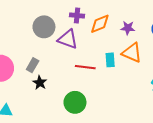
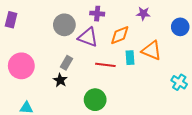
orange diamond: (100, 24) -> (120, 35), moved
purple star: (128, 28) -> (143, 14), moved
gray rectangle: (33, 65) -> (66, 63), moved

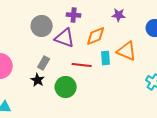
green circle: (95, 100) -> (66, 87), moved

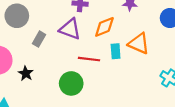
gray circle: (42, 26) -> (17, 16), moved
gray rectangle: (44, 63) -> (39, 39), moved
black star: (38, 80) -> (26, 73), moved

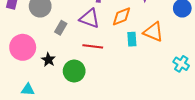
red line: (89, 59) -> (93, 46), moved
green circle: (71, 83) -> (74, 71), moved

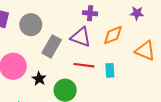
gray rectangle: (61, 28) -> (52, 46), size x1.5
cyan rectangle: (132, 39) -> (110, 70), moved

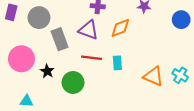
gray rectangle: (52, 46) -> (60, 39), turned -50
orange triangle: (145, 51) -> (153, 76), moved

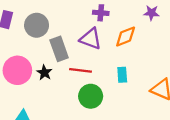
red line: (92, 58) -> (80, 70), moved
black star: (47, 71) -> (44, 73), moved
green circle: (73, 82) -> (91, 96), moved

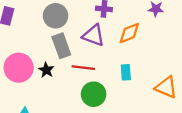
gray circle: (37, 25) -> (56, 16), moved

